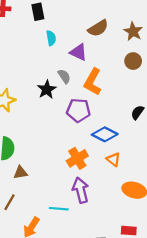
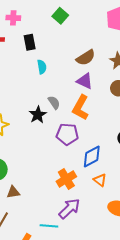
purple triangle: (78, 52) -> (85, 81), moved
blue diamond: (105, 134) -> (92, 157), turned -55
purple arrow: (81, 190) -> (69, 209), turned 60

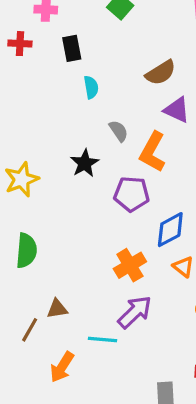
purple triangle: (85, 81) -> (177, 110), moved
gray semicircle: (54, 102) -> (119, 131), moved
brown triangle: (13, 192) -> (57, 309), moved

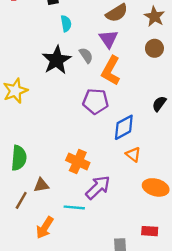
purple triangle: (177, 110) -> (108, 39), moved, turned 30
black star: (85, 163) -> (57, 60), moved, size x1.4
green semicircle: (26, 251) -> (19, 158), moved
orange cross: (130, 265) -> (78, 161), moved, turned -35

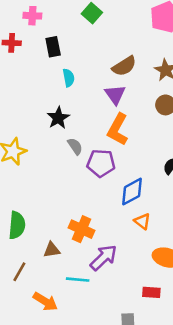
gray semicircle: (86, 55) -> (75, 146), moved
black star: (57, 60) -> (58, 118), size x0.7
brown triangle: (41, 185) -> (52, 250), moved
orange arrow: (45, 228) -> (45, 302), turned -90
red rectangle: (150, 231) -> (151, 292), moved

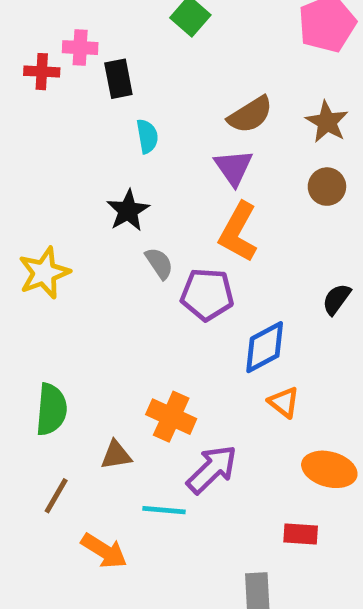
pink cross: (32, 16) -> (80, 48), moved

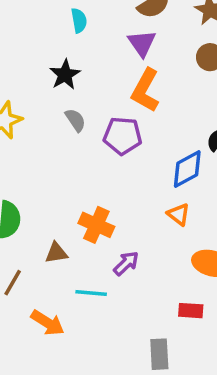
gray semicircle: (159, 263) -> (75, 120), moved
blue diamond: (265, 347) -> (187, 169), moved
purple arrow: (212, 469) -> (126, 263), size x0.7

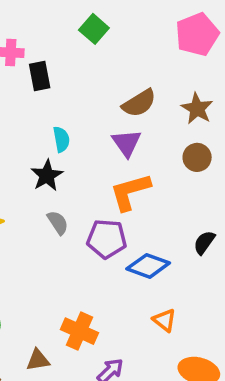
cyan semicircle: (79, 20) -> (61, 139), moved
orange L-shape: (145, 90) -> (130, 192), turned 45
blue diamond: (187, 169) -> (148, 266), moved, turned 48

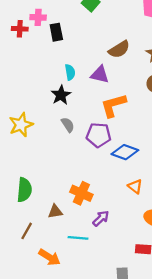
purple triangle: (126, 143) -> (100, 74), moved, turned -42

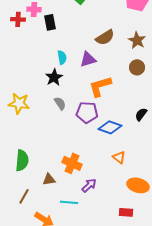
purple triangle: (100, 74) -> (88, 59), turned -30
yellow star: (21, 125) -> (19, 103), turned 30

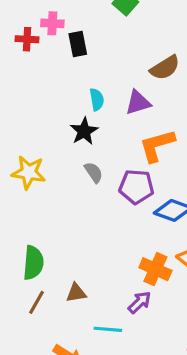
orange cross: (72, 163) -> (155, 269), moved
brown line: (24, 196) -> (37, 302), moved

